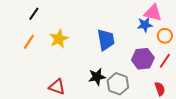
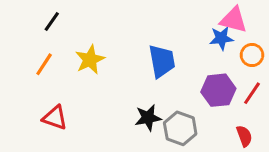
red triangle: (57, 87) -> (55, 118), moved

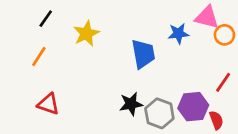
blue star: (221, 38) -> (178, 34), moved
orange circle: (252, 55) -> (224, 35), moved
yellow star: (90, 60) -> (86, 34), moved
purple hexagon: (218, 90) -> (193, 107), moved

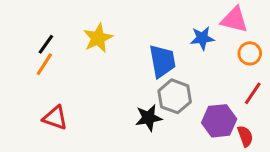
black line: (46, 19) -> (46, 44), moved
orange circle: (224, 35) -> (250, 53), moved
gray hexagon: (159, 113) -> (175, 96), moved

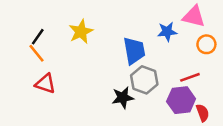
orange line: (44, 64) -> (37, 53), turned -72
red line: (253, 93) -> (190, 77), moved, turned 36
red triangle: (55, 118) -> (45, 84), moved

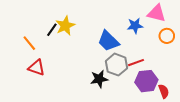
black line: (38, 37) -> (52, 30), moved
blue trapezoid: (134, 51) -> (108, 41), turned 145
red line: (190, 77) -> (136, 63), moved

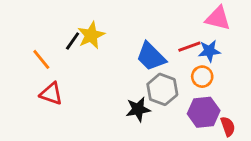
blue star: (135, 26) -> (209, 51), moved
orange circle: (167, 36) -> (202, 77), moved
red line: (136, 63) -> (189, 47), moved

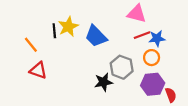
pink triangle: (218, 18) -> (137, 14), moved
black line: (73, 41) -> (54, 31), turned -40
blue trapezoid: (151, 57) -> (96, 36), moved

